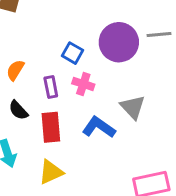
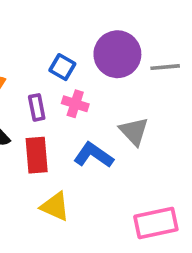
gray line: (159, 34) -> (165, 67), moved
yellow triangle: (51, 172) -> (55, 206), moved, turned 48

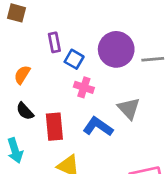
purple rectangle: (37, 107) -> (54, 42), moved

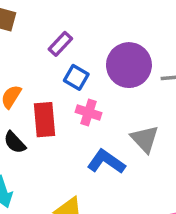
purple rectangle: (54, 42) -> (60, 44), moved, turned 54
red rectangle: (54, 127) -> (45, 120), moved

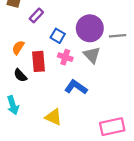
purple rectangle: (60, 44) -> (36, 15), moved
gray triangle: (145, 139) -> (92, 55), moved

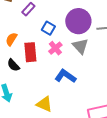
pink cross: (65, 57) -> (55, 48), turned 32

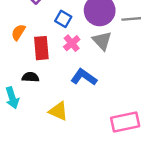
black semicircle: (13, 65) -> (30, 77), moved, turned 136

